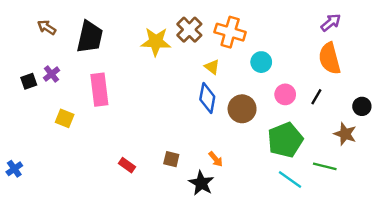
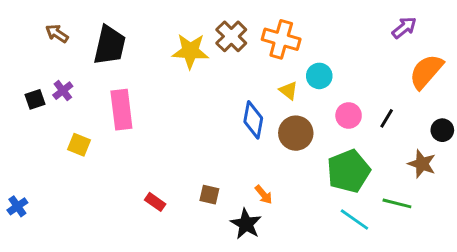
orange semicircle: (330, 58) -> (426, 72), moved, turned 56
yellow triangle: (212, 67) -> (288, 91), moved

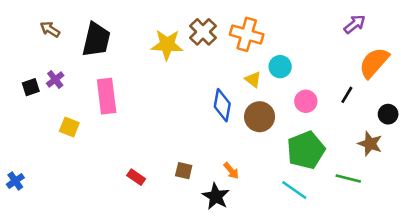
black line: (387, 118) -> (347, 95), moved
cyan line: (354, 220) -> (294, 190), moved

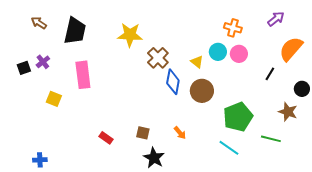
brown cross: (203, 32) -> (158, 58), moved
orange cross: (247, 34) -> (233, 28), moved, size x0.7
pink circle: (306, 101) -> (239, 54), moved
blue cross: (15, 181) -> (40, 160), moved, turned 32
black star: (216, 196) -> (154, 158), moved

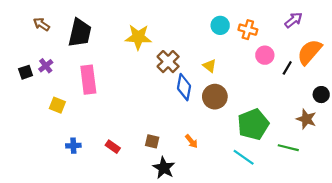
cyan circle: (218, 52) -> (220, 25), moved
pink circle: (239, 54) -> (265, 55), moved
black line: (270, 74) -> (287, 68), moved
blue cross: (40, 160) -> (73, 146), moved

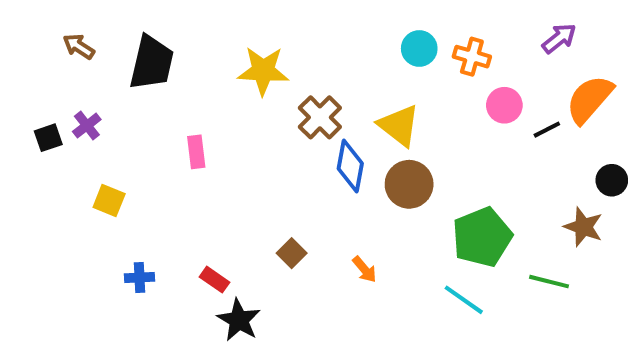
yellow triangle: (210, 66) -> (399, 126), size x1.6
black line: (287, 68) -> (547, 130), turned 32
pink rectangle: (88, 80) -> (196, 152), moved, size x0.6
brown square: (152, 141) -> (292, 253), moved, turned 32
black star: (164, 168) -> (239, 320), moved

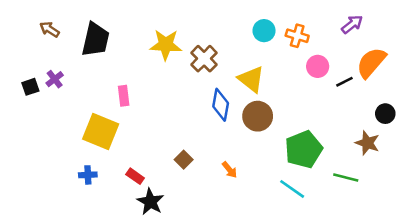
brown cross: (320, 117) -> (204, 59), moved
yellow square: (109, 201) -> (101, 131), moved, size x1.8

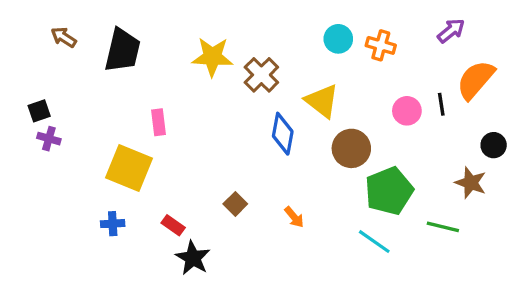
pink circle: (318, 66) -> (407, 111), moved
purple cross: (55, 79) -> (49, 139), moved, turned -36
black line: (344, 82) -> (441, 104), turned -72
brown circle: (258, 116) -> (351, 148), moved

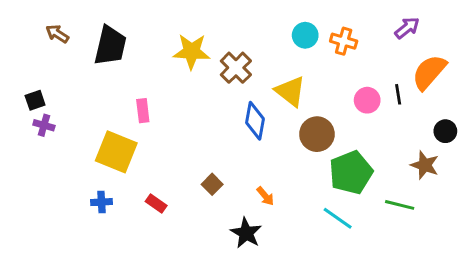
black star: (193, 258) -> (246, 233), moved

